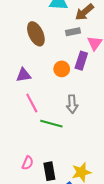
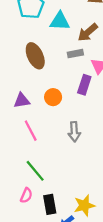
orange circle: (62, 69) -> (53, 97), moved
green line: (51, 124) -> (35, 171), moved, turned 35

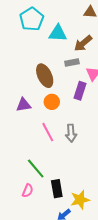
brown ellipse: (35, 56) -> (45, 76), moved
pink line: (31, 131) -> (48, 132), moved
black rectangle: (50, 204) -> (57, 189), moved

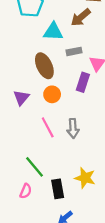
cyan triangle: (58, 33) -> (53, 32), moved
brown arrow: (83, 43) -> (81, 17), moved
purple triangle: (24, 105) -> (21, 98), turned -42
yellow star: (80, 200) -> (85, 178), moved, turned 30

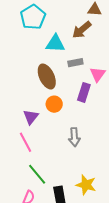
purple triangle: (21, 98) -> (31, 117), moved
pink line: (48, 127) -> (25, 142), moved

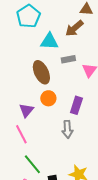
purple rectangle: (84, 92) -> (76, 105), moved

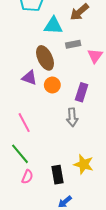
purple triangle: (26, 110) -> (29, 78), moved, turned -49
green line: (32, 164) -> (20, 154), moved

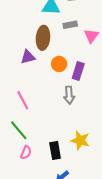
brown ellipse: (45, 58) -> (43, 38), turned 30
purple triangle: (29, 78) -> (28, 57), turned -35
orange circle: (52, 85) -> (59, 64), moved

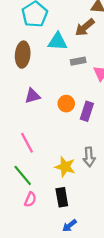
brown ellipse: (43, 38) -> (23, 55), moved
gray arrow: (69, 95) -> (89, 157), moved
yellow star: (80, 140) -> (65, 167), moved

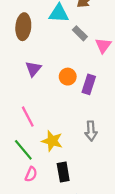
gray rectangle: (78, 61) -> (80, 33), turned 56
purple triangle: (32, 96) -> (33, 69), turned -35
yellow star: (65, 167) -> (52, 141), moved

